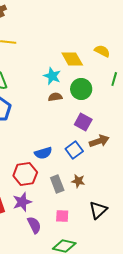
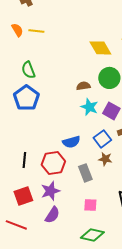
cyan star: (52, 76) -> (89, 107), moved
brown star: (78, 181) -> (105, 159), moved
purple semicircle: (34, 225) -> (52, 215), moved, turned 60

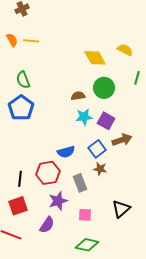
cyan star: (89, 107) -> (84, 117), turned -30
black line: (24, 160) -> (20, 179), moved
purple star: (50, 191) -> (58, 201), moved

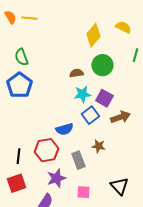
yellow diamond: (95, 58) -> (93, 35), turned 70
blue square: (97, 149) -> (90, 115), moved
black triangle: (121, 209) -> (119, 186), turned -30

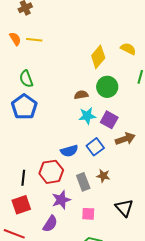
blue square: (90, 115) -> (95, 147), moved
brown star: (98, 146) -> (103, 176), moved

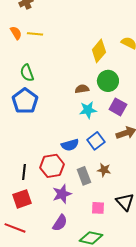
purple square: (109, 120) -> (118, 107), moved
pink square: (88, 214) -> (98, 208), moved
purple semicircle: (50, 224) -> (60, 223), moved

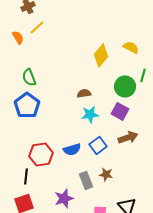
yellow line: (35, 34) -> (37, 27), moved, turned -49
green circle: (108, 81) -> (125, 86), moved
red hexagon: (52, 166) -> (41, 154), moved

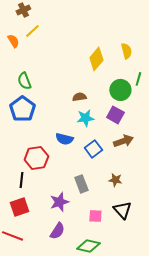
yellow semicircle: (131, 47) -> (126, 51), turned 49
blue semicircle: (72, 149) -> (64, 139), moved, turned 30
brown star: (106, 174) -> (115, 180), moved

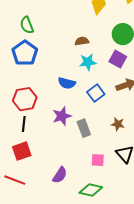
red hexagon: (36, 158) -> (25, 99), moved
purple star: (59, 202) -> (62, 116), moved

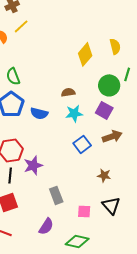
blue semicircle: (67, 83) -> (39, 113), moved
purple star: (62, 116) -> (33, 165), moved
gray rectangle: (84, 128) -> (56, 195), moved

